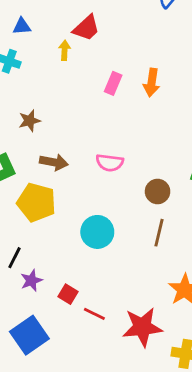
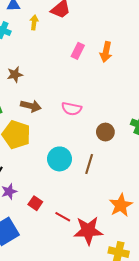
yellow arrow: (65, 50) -> (34, 22), moved
brown line: (159, 233) -> (89, 164), moved
red line: (94, 314) -> (63, 217), moved

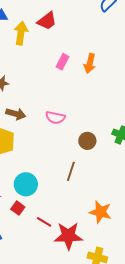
yellow arrow: (34, 22) -> (21, 33), size x1.6
cyan circle: (60, 159) -> (26, 184), moved
orange star: (121, 205) -> (100, 212), turned -30

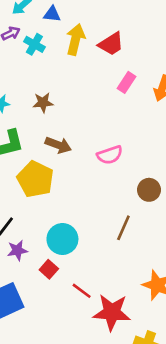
red trapezoid: (47, 21) -> (111, 44), moved
pink semicircle: (55, 118) -> (110, 155), turned -36

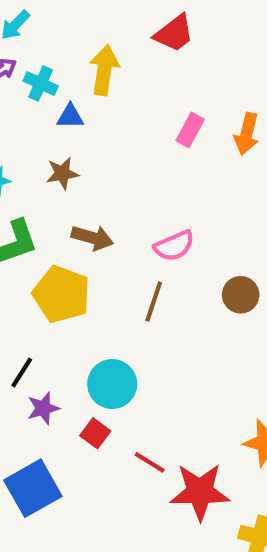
blue triangle: (52, 14) -> (70, 116), moved
red trapezoid: (111, 44) -> (174, 33), moved
brown line: (123, 228) -> (154, 302), moved

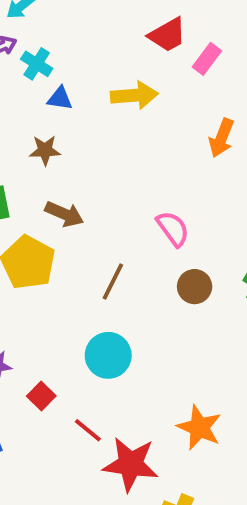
yellow arrow: (104, 70) -> (134, 95), moved, turned 69
pink rectangle: (190, 130) -> (207, 59), moved
pink semicircle: (174, 246) -> (173, 229), moved, turned -111
cyan circle: (112, 384) -> (108, 355), moved

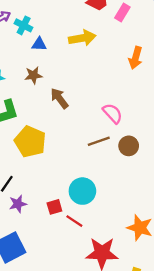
brown arrow: (64, 214) -> (59, 98), moved, turned -145
brown line: (113, 281) -> (99, 141), moved, turned 50
red square: (41, 396) -> (54, 207), moved, turned 35
red line: (88, 430) -> (74, 221), moved

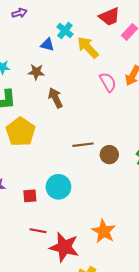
cyan cross: (24, 25) -> (65, 30), moved
yellow arrow: (82, 38) -> (88, 47), turned -135
pink semicircle: (113, 113) -> (108, 82), moved
red line: (74, 221) -> (38, 231), moved, turned -35

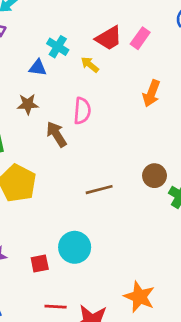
red trapezoid: (109, 17) -> (109, 38), moved
yellow arrow: (88, 47) -> (90, 65), size x0.6
pink semicircle: (108, 82) -> (82, 111), moved, turned 42
brown circle: (109, 155) -> (155, 176), moved

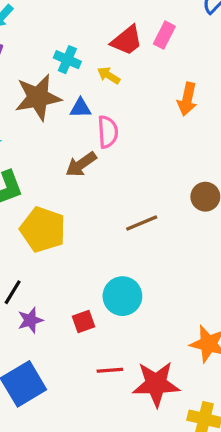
blue triangle: (38, 68) -> (80, 108), moved
brown star: (28, 104) -> (38, 97), moved, size x1.8
brown arrow: (56, 134) -> (81, 164), turned -84

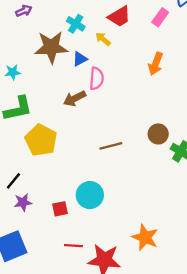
pink rectangle: (164, 35) -> (160, 17), moved
blue triangle: (80, 108) -> (80, 59), turned -35

